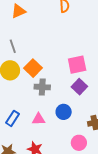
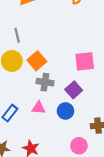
purple square: (79, 87) -> (74, 90), moved
pink triangle: (39, 119) -> (39, 108), moved

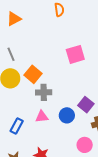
pink square: (85, 61) -> (75, 54), moved
purple square: (74, 90) -> (86, 105), moved

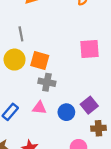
orange square: (33, 74) -> (40, 60), turned -36

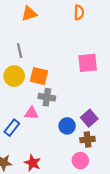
pink triangle: (39, 108) -> (31, 113), moved
brown cross: (99, 128) -> (87, 140), moved

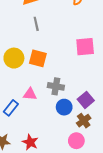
gray line: (20, 51) -> (36, 24), moved
gray cross: (47, 97) -> (56, 86), moved
brown cross: (87, 140) -> (84, 121), turned -32

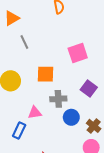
orange square: (38, 58) -> (46, 74), moved
purple square: (86, 100) -> (89, 89), moved

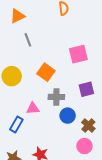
orange square: (46, 74) -> (46, 72), turned 30
purple square: (89, 89) -> (86, 89), turned 35

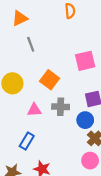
pink triangle: (33, 108) -> (34, 110), moved
blue circle: (68, 116) -> (85, 120), moved
blue rectangle: (16, 125) -> (27, 141), moved

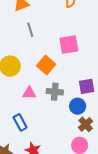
pink square: (85, 61) -> (69, 45), moved
blue rectangle: (27, 141) -> (20, 122), turned -63

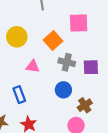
gray cross: (55, 92) -> (67, 62), moved
blue circle: (78, 106) -> (63, 90), moved

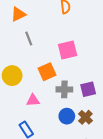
orange square: (53, 41) -> (47, 72), turned 30
brown cross: (85, 105) -> (85, 117), moved

